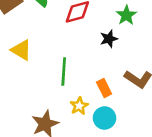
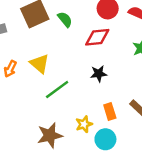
black star: (109, 39) -> (99, 74), moved
green line: (64, 71) -> (57, 90), moved, turned 40

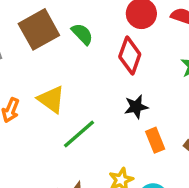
red diamond: (97, 37) -> (130, 55), turned -60
orange rectangle: (110, 112) -> (155, 140), moved

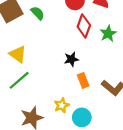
red diamond: (130, 55) -> (84, 26), moved
green line: (79, 134) -> (19, 80), moved

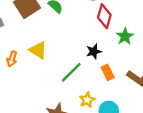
green star: (108, 34) -> (125, 36), moved
green line: (19, 80) -> (71, 72), moved

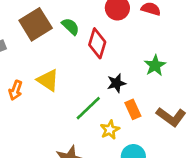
red diamond: (104, 16) -> (97, 43), moved
yellow star: (87, 100) -> (110, 130), moved

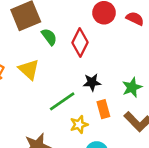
green semicircle: (71, 26) -> (49, 37), moved
green star: (155, 65) -> (132, 87), moved

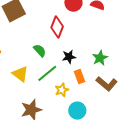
green semicircle: (49, 37) -> (40, 50), moved
yellow triangle: (29, 69) -> (20, 74), moved

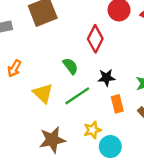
yellow star: (62, 90) -> (92, 130), moved

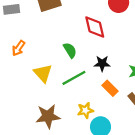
red diamond: (95, 39) -> (95, 27), turned -45
orange rectangle: (117, 104) -> (110, 88), turned -35

